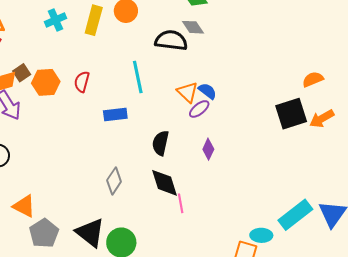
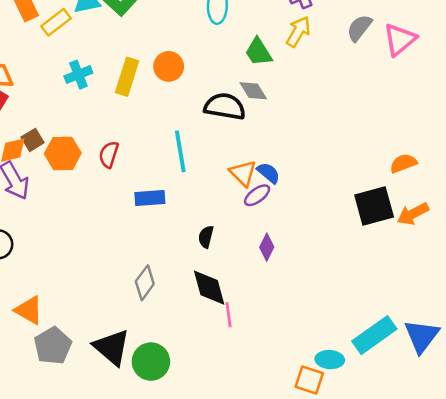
black semicircle: (160, 143) -> (206, 237), size x0.7

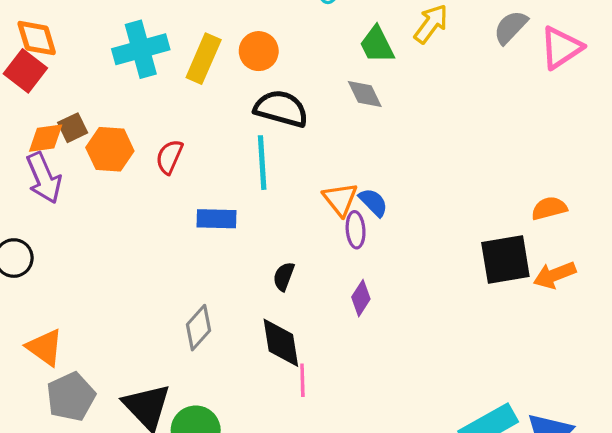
cyan cross: (78, 75) -> (141, 49), size x1.5
black semicircle: (225, 106) -> (281, 109), moved
purple ellipse: (257, 195) -> (356, 230), turned -64

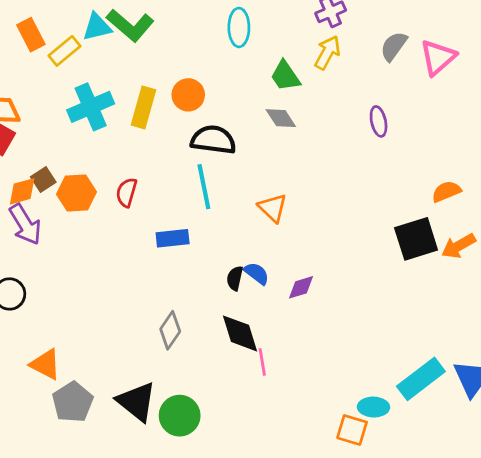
blue semicircle: (373, 202) -> (257, 273), moved
purple ellipse: (356, 230) -> (379, 121), moved
purple diamond: (361, 298) -> (301, 287), turned 48

